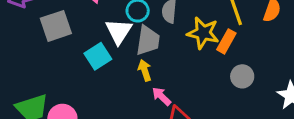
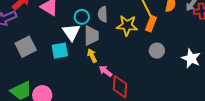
gray square: (56, 26) -> (26, 47), moved
orange rectangle: (226, 41) -> (151, 24), moved
cyan square: (98, 56) -> (60, 51), turned 30

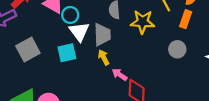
cyan circle: (82, 17) -> (70, 15), moved
orange rectangle: (151, 24) -> (186, 19), moved

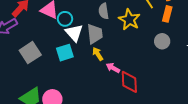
yellow star: (142, 22) -> (129, 20), turned 30

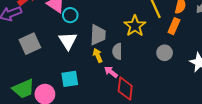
gray semicircle: (104, 11) -> (117, 51), moved
white triangle: (74, 33) -> (68, 41), moved
cyan square: (65, 53) -> (70, 79), moved

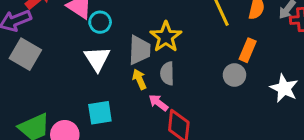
yellow star: (135, 26) -> (166, 37), moved
orange rectangle: (174, 26) -> (248, 50), moved
gray square: (30, 44) -> (25, 54), moved, turned -35

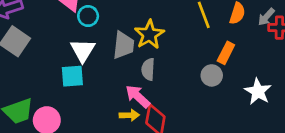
yellow arrow: (139, 79) -> (129, 115), moved, turned 108
pink arrow: (158, 103) -> (138, 96), size x1.4
cyan square: (100, 113) -> (72, 76), moved

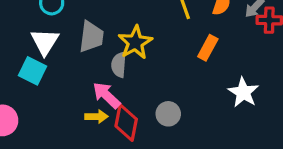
yellow star: (149, 35) -> (135, 42), moved
gray circle: (212, 75) -> (168, 114), moved
cyan square: (72, 76) -> (33, 71), turned 30

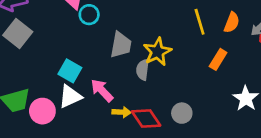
white triangle: (45, 42) -> (70, 96), moved, turned 30
pink arrow: (106, 95) -> (102, 90), moved
red diamond: (126, 123) -> (146, 118), turned -48

